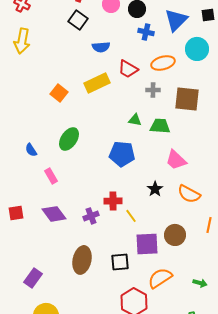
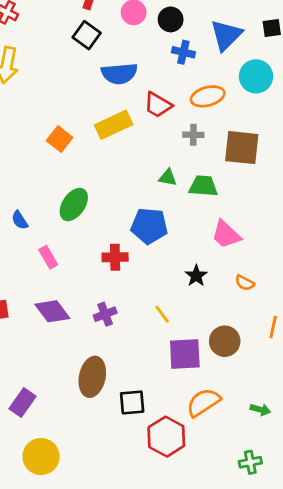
blue semicircle: (101, 47) -> (119, 74), size x1.4
orange semicircle: (189, 194) -> (245, 283), size x0.6
red cross: (113, 201) -> (115, 257), moved
black square: (120, 262) -> (132, 402), moved

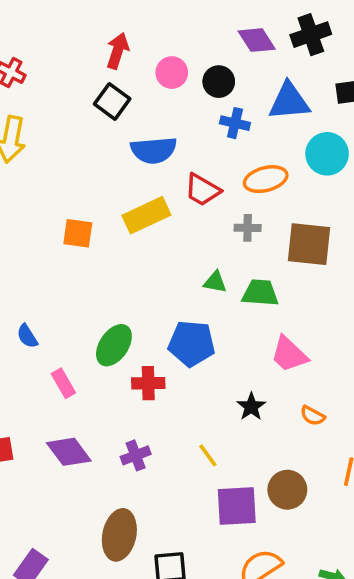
blue triangle: (226, 35) -> (289, 101), turned 40
orange square: (60, 139) -> (78, 233), turned -30
green ellipse: (74, 205) -> (114, 345), moved

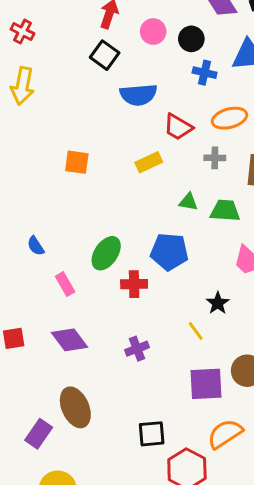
yellow rectangle: (146, 215) -> (149, 162), moved, size x0.7
purple cross: (136, 455) -> (137, 349), moved
yellow line: (208, 455) -> (196, 331), moved
brown ellipse: (119, 535) -> (75, 407), moved, turned -36

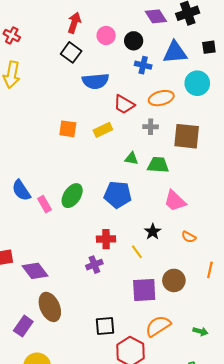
orange square: (77, 162) -> (68, 129), moved
blue semicircle: (36, 246) -> (21, 190), size x1.5
pink rectangle: (65, 284) -> (45, 204), moved
red cross: (134, 284) -> (106, 239), moved
purple diamond: (69, 340) -> (35, 271), moved

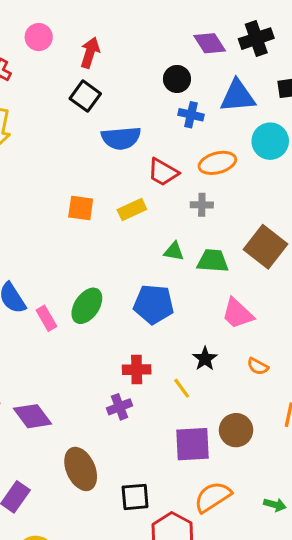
pink circle: (106, 35) -> (39, 37), moved
brown square: (187, 136) -> (266, 247), moved, turned 32
brown ellipse: (50, 307) -> (81, 469), moved

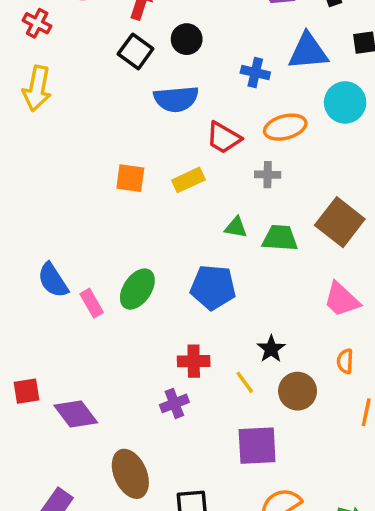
black circle: (177, 79) -> (187, 39), moved
pink trapezoid: (238, 314) -> (342, 300), moved
orange semicircle: (258, 366) -> (345, 361), moved, turned 65
brown circle: (236, 430) -> (298, 391), moved

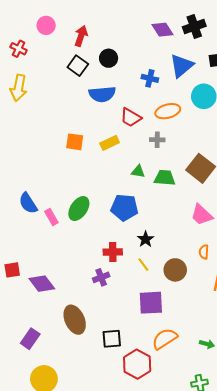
blue triangle: (308, 51) -> (182, 66), turned -35
black star: (271, 349) -> (146, 239), moved

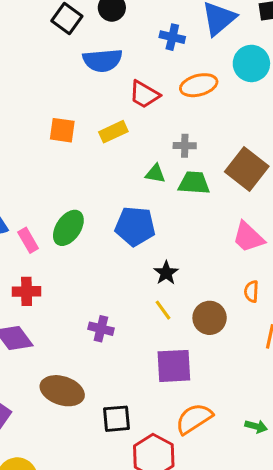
gray cross: (157, 140) -> (185, 146), moved
red cross: (113, 252) -> (27, 291), moved
purple cross: (101, 277) -> (101, 329), turned 35
brown ellipse: (75, 320) -> (62, 391), turned -48

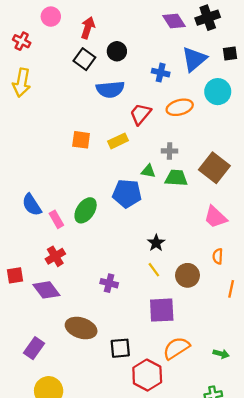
red trapezoid: (144, 94) -> (140, 114), turned 100
blue pentagon: (135, 226) -> (127, 194), moved
red cross: (27, 291) -> (55, 256), turned -30

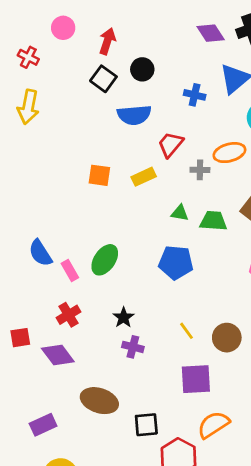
orange ellipse: (180, 107) -> (229, 153), moved
gray cross: (170, 151) -> (200, 170), moved
blue pentagon: (127, 194) -> (176, 262), moved
black star: (156, 243) -> (124, 317), moved
purple rectangle: (34, 348) -> (43, 425), turned 30

